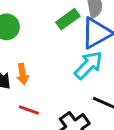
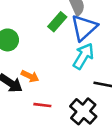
orange arrow: (23, 74) -> (30, 76), turned -42

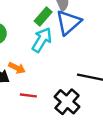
cyan arrow: (83, 56) -> (42, 40), moved

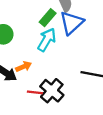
orange arrow: (17, 68) -> (24, 67), turned -49
black cross: (67, 102) -> (52, 91), moved

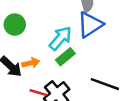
green rectangle: (48, 18) -> (65, 57), moved

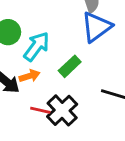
cyan arrow: (60, 38) -> (36, 46), moved

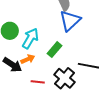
black cross: (62, 110) -> (64, 78), moved

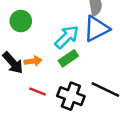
cyan arrow: (30, 38) -> (67, 37), moved
black cross: (64, 78) -> (71, 96), turned -35

